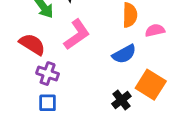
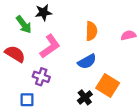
pink semicircle: (155, 30) -> (128, 35), moved
purple cross: (48, 74) -> (41, 77), moved

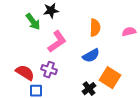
red semicircle: (15, 54) -> (25, 73), moved

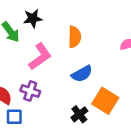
orange semicircle: (95, 28) -> (75, 37), moved

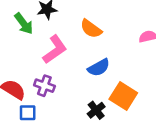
orange semicircle: (75, 37) -> (91, 29), turned 125

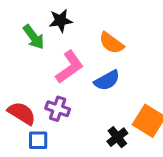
blue semicircle: (99, 68) -> (107, 80), moved

